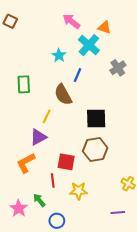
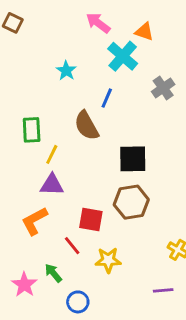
cyan star: (59, 55) -> (66, 71), moved
green rectangle: (24, 84) -> (32, 130), moved
yellow line: (47, 116) -> (52, 154), moved
purple triangle: (38, 137) -> (52, 185), turned 30
red line: (53, 180) -> (72, 246), turned -32

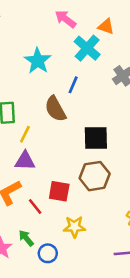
cyan star: (66, 71) -> (38, 61), size x1.5
red line: (72, 246) -> (35, 206), moved
blue circle: (78, 302) -> (48, 253), moved

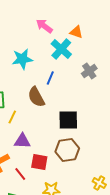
cyan star: (38, 61) -> (22, 59), turned 30
purple triangle: (25, 161) -> (22, 141), moved

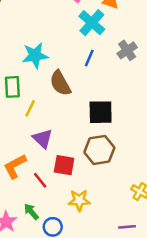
cyan star: (22, 59) -> (35, 55), moved
blue line: (50, 78) -> (89, 58), moved
purple triangle: (22, 141) -> (43, 139), turned 42

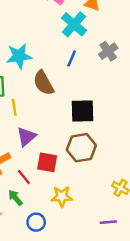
yellow line: (30, 108) -> (14, 107), turned -35
purple triangle: (43, 139) -> (26, 137), turned 35
green arrow: (31, 212) -> (15, 198), moved

